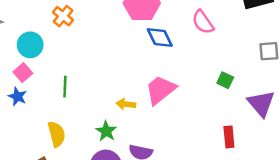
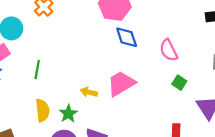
pink semicircle: (203, 22) -> (169, 50), moved
yellow semicircle: (57, 134) -> (42, 110), moved

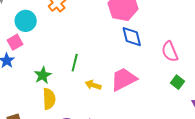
green line: (37, 69) -> (75, 63), moved
green star: (68, 114) -> (43, 75), moved

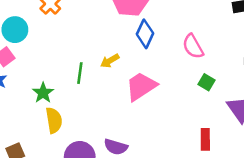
blue diamond: (132, 37) -> (145, 34), turned 45
yellow arrow: (93, 85) -> (110, 61), moved, turned -42

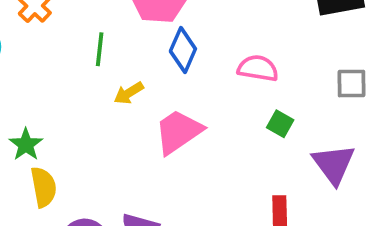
pink semicircle: (193, 46) -> (258, 68), turned 130
green line: (80, 73) -> (100, 49), moved

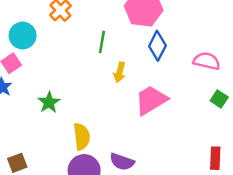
yellow arrow: (129, 93) -> (120, 72), turned -48
yellow semicircle: (43, 187) -> (82, 136), moved

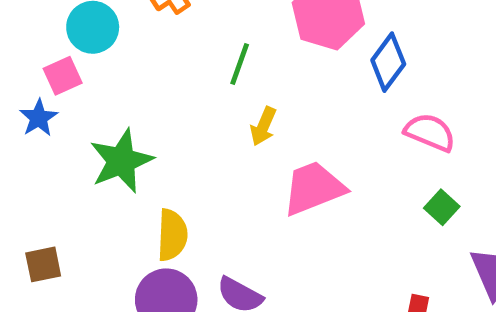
blue diamond: (157, 46) -> (388, 62), moved
green star: (49, 102) -> (121, 161), size x1.5

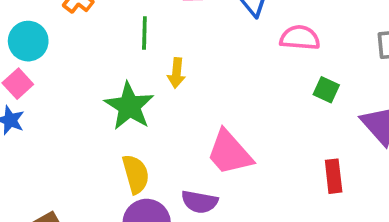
green star: (121, 161) -> (129, 106), moved
pink trapezoid: (314, 188) -> (229, 153), moved, turned -92

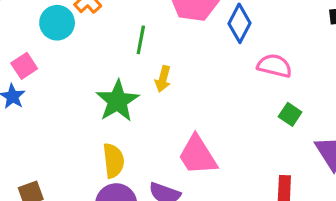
cyan circle: (28, 41) -> (57, 23), moved

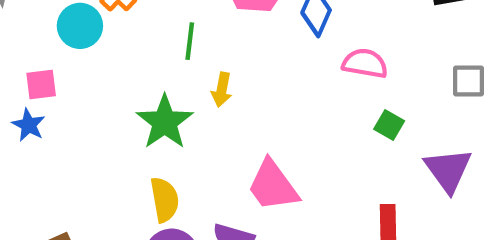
pink square: (24, 66) -> (41, 85), turned 30

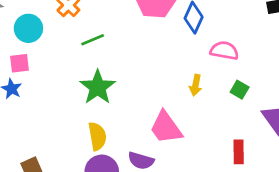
cyan circle: (80, 26) -> (28, 28), moved
green line: (190, 41) -> (93, 40), moved, turned 60
yellow arrow: (222, 90) -> (196, 85), moved

